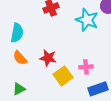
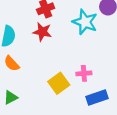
red star: (48, 58) -> (42, 32), moved

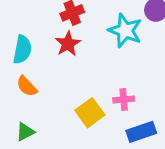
red star: (42, 32) -> (68, 44), turned 30

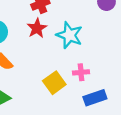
cyan star: (125, 30) -> (69, 35), moved

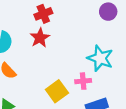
cyan star: (69, 35) -> (100, 58), moved

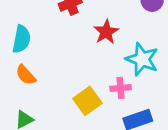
red star: (40, 38) -> (106, 32), moved

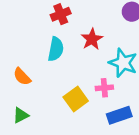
cyan semicircle: (21, 39) -> (56, 49), moved

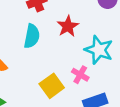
pink cross: (104, 88) -> (80, 75), turned 35

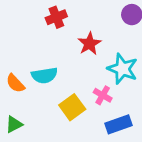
cyan semicircle: (32, 36) -> (44, 75), moved, turned 70

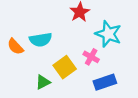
green triangle: (14, 124) -> (43, 82), moved

